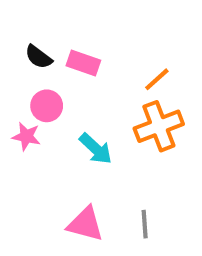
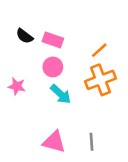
pink circle: (47, 106) -> (53, 67), moved

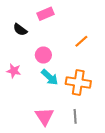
pink rectangle: (53, 40) -> (45, 14), moved, turned -42
orange cross: (101, 80) -> (78, 83), moved, turned 30
pink triangle: (54, 142) -> (44, 116), turned 42

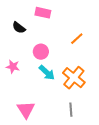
pink rectangle: (45, 14) -> (43, 13), turned 35
orange cross: (78, 83) -> (74, 78), turned 30
pink triangle: (44, 116) -> (26, 110), moved

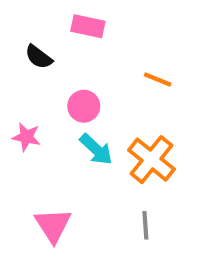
orange line: (77, 39) -> (158, 80), turned 64

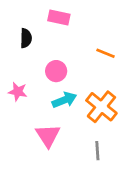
black semicircle: (39, 57) -> (26, 38), turned -126
cyan arrow: (96, 149) -> (64, 100), turned -65
pink triangle: (53, 225) -> (48, 136), moved

